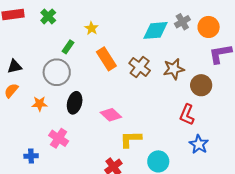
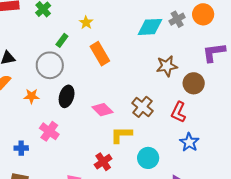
orange circle: (209, 27) -> (203, 14), moved
brown cross: (140, 67) -> (142, 107), moved

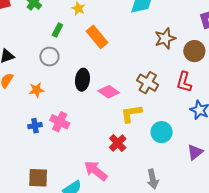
gray circle: (50, 65) -> (49, 57), size x0.7
black ellipse: (67, 96) -> (82, 80), moved
blue cross: (21, 148) -> (35, 126), moved

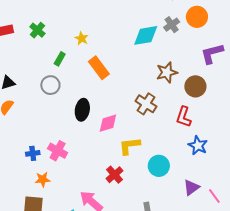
brown cross: (148, 83) -> (146, 104), moved
orange star: (36, 90) -> (43, 179), moved
pink diamond: (109, 92) -> (108, 123), turned -55

